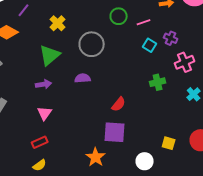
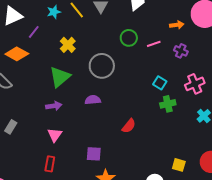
purple cross: (171, 38) -> (181, 51), moved
cyan square: (150, 45) -> (160, 83), moved
purple square: (115, 132) -> (94, 154), moved, size x0.7
red rectangle: (40, 142) -> (50, 164), turned -56

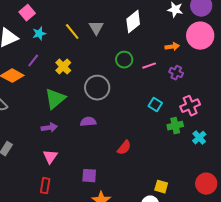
cyan star: (54, 12) -> (39, 34), moved
purple line: (34, 32) -> (33, 61), moved
green cross: (168, 104) -> (175, 126), moved
yellow square: (179, 165) -> (161, 187), moved

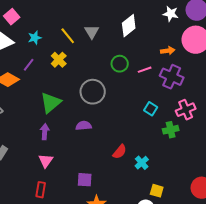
pink square: (27, 13) -> (12, 17), moved
yellow cross: (63, 67) -> (59, 60), moved
purple cross: (176, 73) -> (172, 77), size x1.6
purple arrow: (49, 128) -> (45, 132), turned -77
cyan cross: (199, 138) -> (142, 163), moved

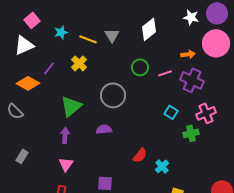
yellow line: (68, 36) -> (88, 39), turned -30
cyan star: (35, 38) -> (61, 32), moved

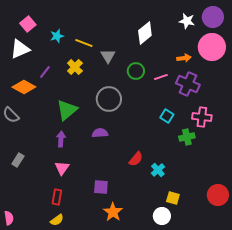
gray triangle: (112, 35) -> (108, 56), moved
pink cross: (206, 113) -> (202, 117), turned 30

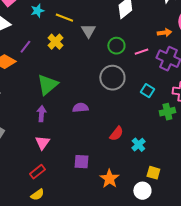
gray circle: (109, 99) -> (112, 78), moved
red rectangle: (57, 197) -> (37, 172), turned 42
orange star: (113, 212) -> (109, 179), moved

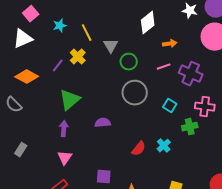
yellow line: (64, 18) -> (87, 33), turned 42
orange arrow: (164, 33) -> (170, 44), moved
green circle: (116, 46) -> (129, 62), moved
purple line: (25, 47) -> (58, 66), moved
cyan cross: (138, 145) -> (164, 146), moved

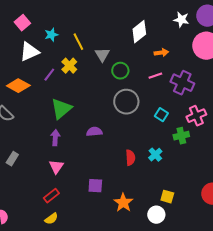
white triangle: (23, 39) -> (29, 52), moved
pink cross: (205, 107) -> (196, 116), turned -30
red semicircle: (139, 149) -> (130, 158), turned -42

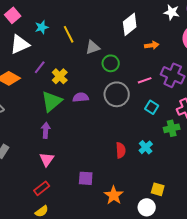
gray triangle: (102, 55) -> (93, 47), turned 42
yellow cross: (69, 66) -> (60, 76), moved
pink line: (155, 76) -> (145, 80), moved
purple semicircle: (94, 132) -> (81, 97), moved

